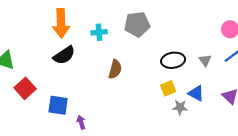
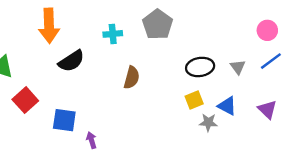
orange arrow: (61, 23) -> (49, 26), moved
gray pentagon: (137, 24) -> (158, 24), turned -30

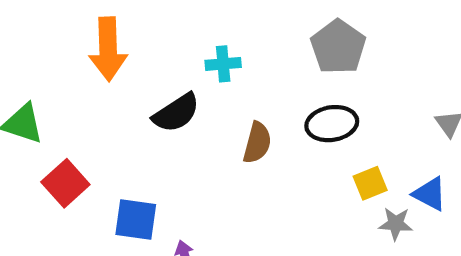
gray pentagon: (158, 24) -> (338, 47), moved
black semicircle: (71, 61) -> (176, 113), moved
black ellipse: (200, 67) -> (332, 124), moved

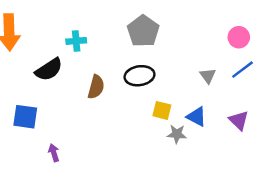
yellow square: (370, 183) -> (162, 110), turned 36
blue square: (136, 219) -> (25, 117), moved

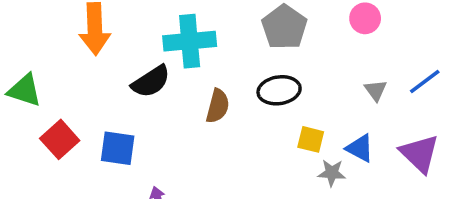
pink circle: (239, 37) -> (365, 18), moved
cyan cross: (76, 41) -> (190, 41), size x1.8
purple triangle: (239, 120) -> (419, 153), size x1.4

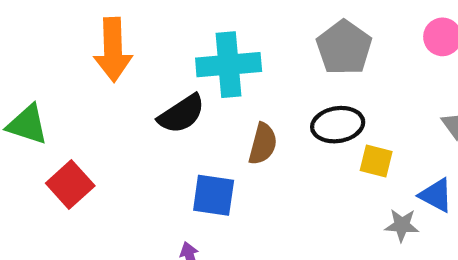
yellow square: (311, 139) -> (376, 161), moved
blue square: (118, 148) -> (214, 195), moved

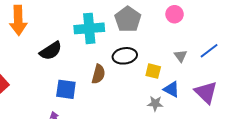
cyan cross: (229, 65) -> (89, 28), moved
brown semicircle: (263, 144) -> (98, 74), moved
yellow square: (376, 161) -> (153, 71), moved

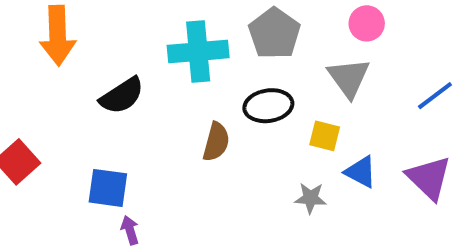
gray triangle: (181, 56) -> (349, 78), moved, size x1.6
blue square: (66, 89) -> (108, 188), moved
gray star: (155, 104) -> (311, 198), moved

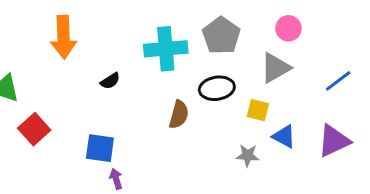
gray triangle: (349, 78) -> (275, 68), turned 36
black semicircle: (122, 96) -> (110, 81), size x0.6
purple triangle: (429, 178) -> (334, 141), turned 51

